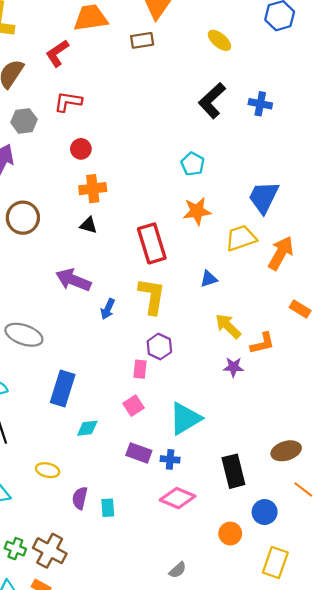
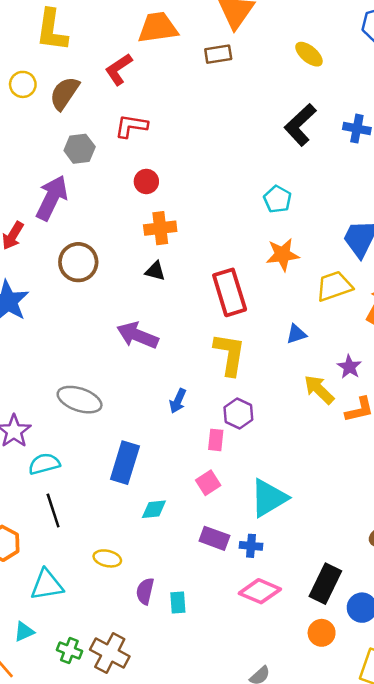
blue arrow: (108, 309) -> (178, 401), moved
purple star: (233, 367) -> (349, 367), moved, turned 30
black rectangle: (233, 471) -> (325, 584), moved, turned 40

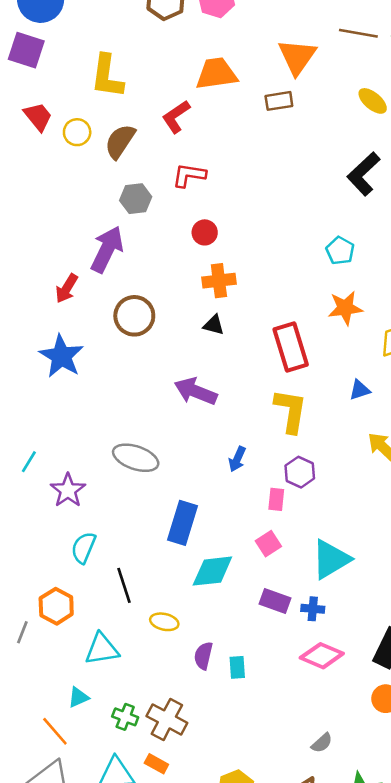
cyan semicircle: (44, 464) -> (84, 548), moved, turned -52
cyan diamond: (154, 509) -> (212, 571), size x1.6
black line: (53, 511) -> (124, 585), moved

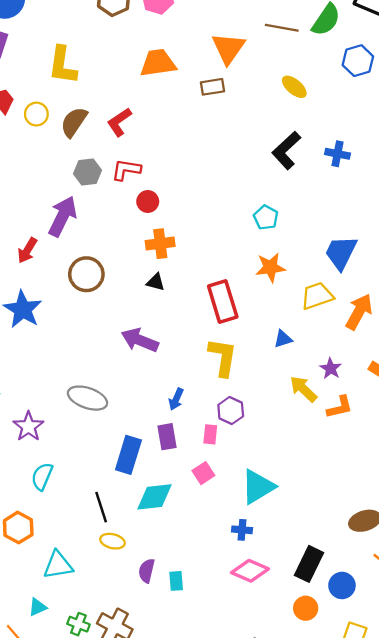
red L-shape: (176, 117) -> (119, 122), moved
red L-shape: (189, 175) -> (126, 170), moved
black line: (124, 585) -> (101, 507), moved
purple rectangle: (275, 601) -> (167, 437), moved, turned 60

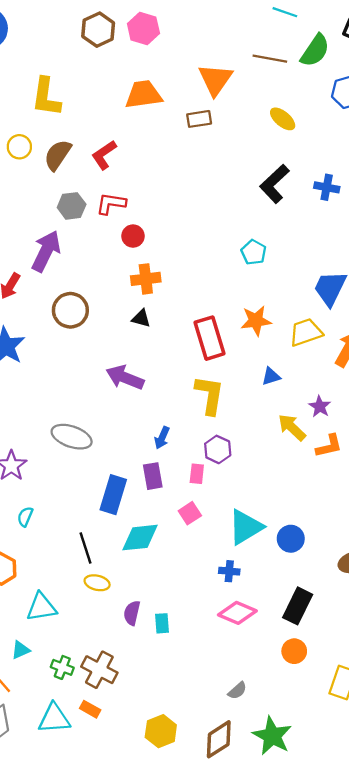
orange star: (270, 267) -> (256, 321), moved
cyan semicircle: (42, 476) -> (25, 517), size x0.7
blue circle: (342, 585) -> (291, 539), moved

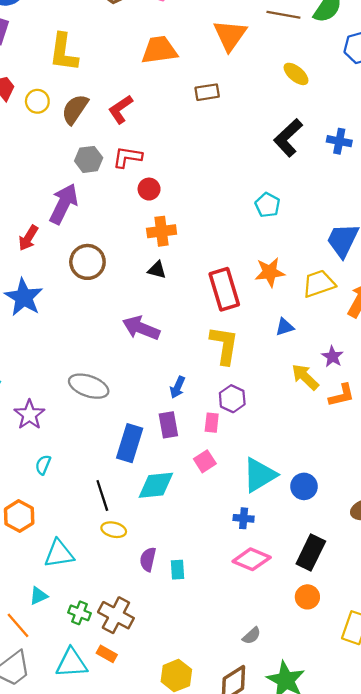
brown rectangle: (199, 119) -> (207, 92), moved

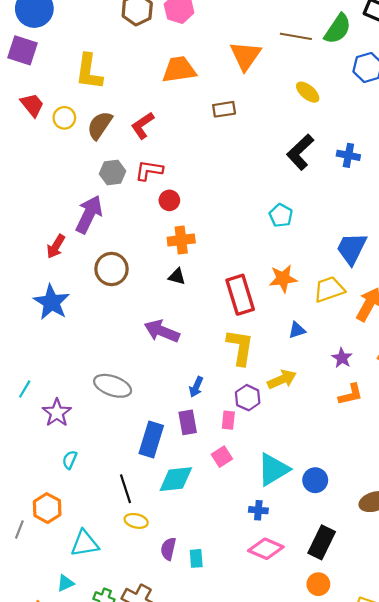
yellow arrow: (305, 377) -> (282, 379), moved, turned 112

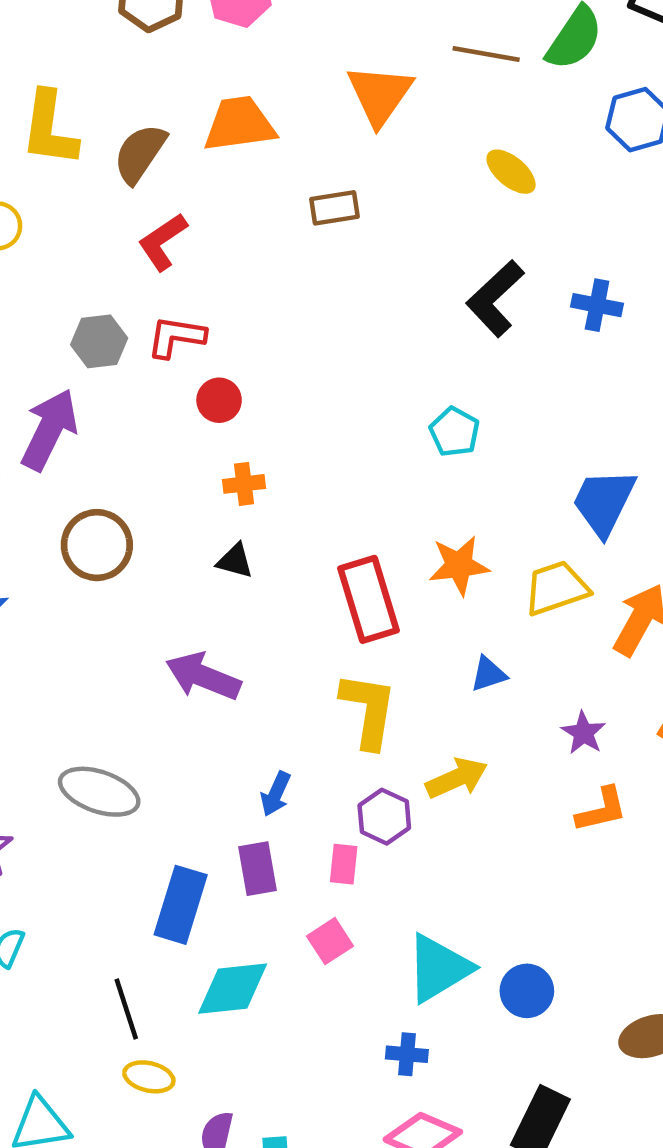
brown semicircle: (100, 125) -> (140, 154), moved
orange cross: (181, 240) -> (244, 484), size x0.7

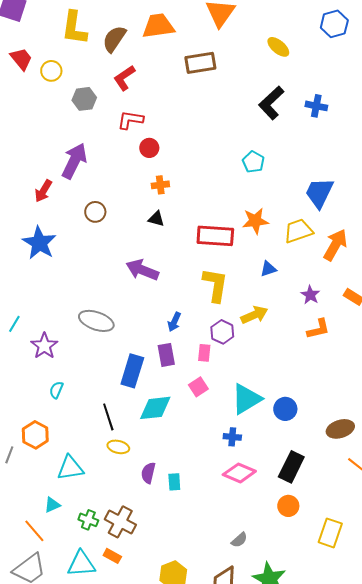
brown rectangle: (335, 208) -> (200, 63), size x1.4
gray hexagon: (99, 341) -> (84, 99), moved
brown circle: (97, 545) -> (95, 212), size x0.7
red rectangle: (368, 599) -> (215, 236), turned -69

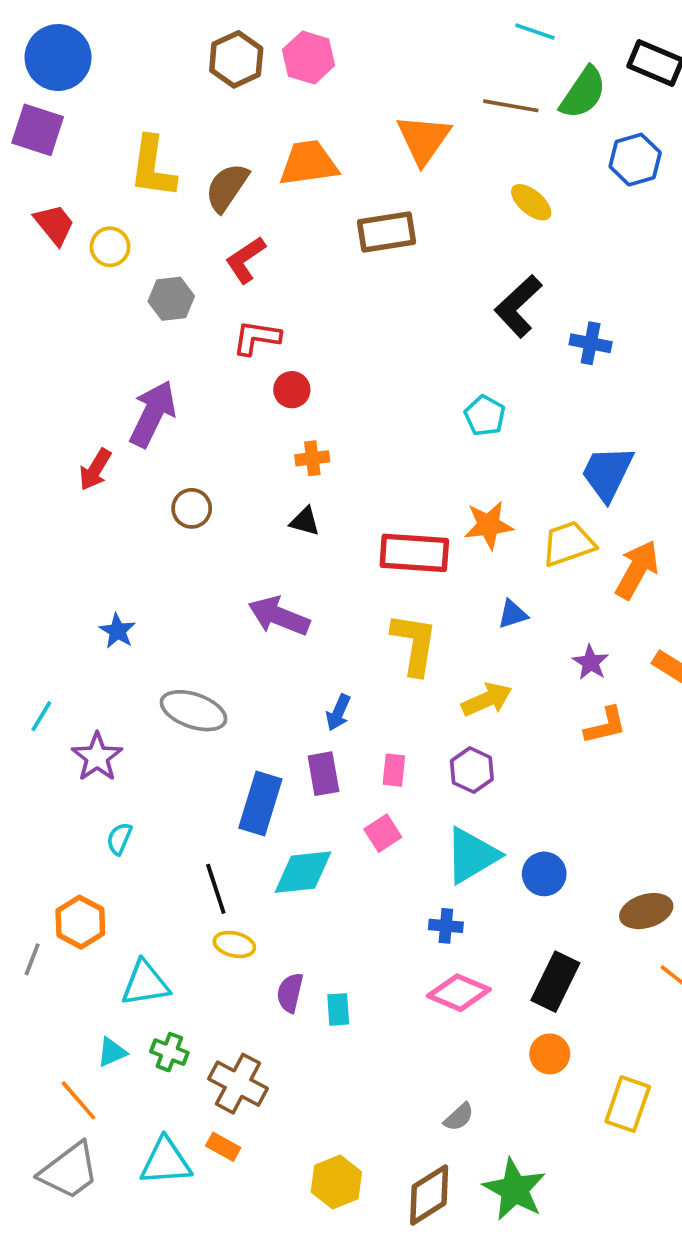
blue cross: (316, 106) -> (591, 343), moved
blue star: (39, 243) -> (117, 631), moved, size x0.6
purple hexagon: (222, 332) -> (472, 770), moved
green cross: (88, 520) -> (169, 1052), moved

